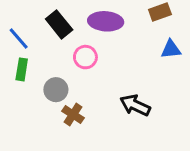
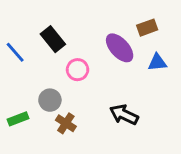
purple ellipse: (106, 21) -> (120, 48), moved, turned 44
green rectangle: (22, 69) -> (18, 119), moved, turned 60

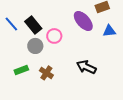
black rectangle: (53, 39) -> (33, 25), moved
gray circle: (50, 100) -> (35, 46), moved
green rectangle: (18, 119) -> (21, 70), moved

